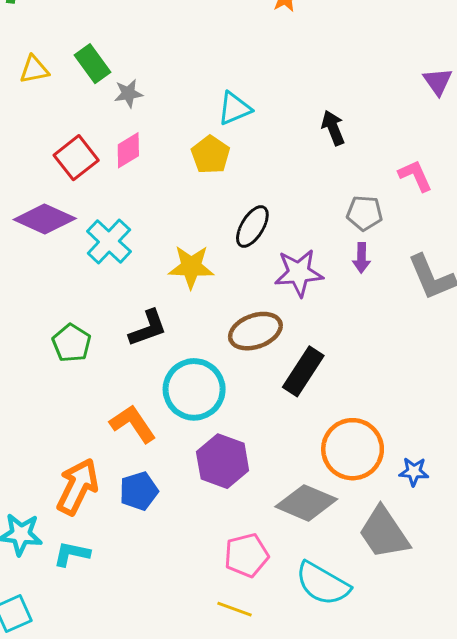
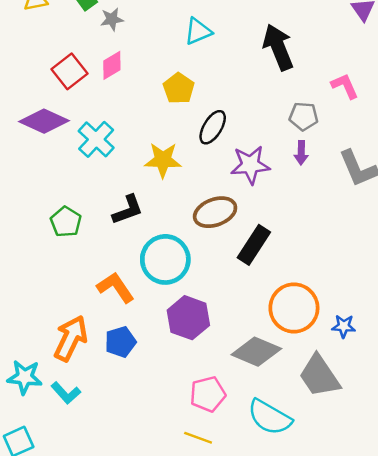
black arrow: (333, 128) -> (278, 47), size x1.6
yellow pentagon: (211, 155) -> (179, 88), moved
cyan L-shape: (72, 554) -> (66, 393), turned -144

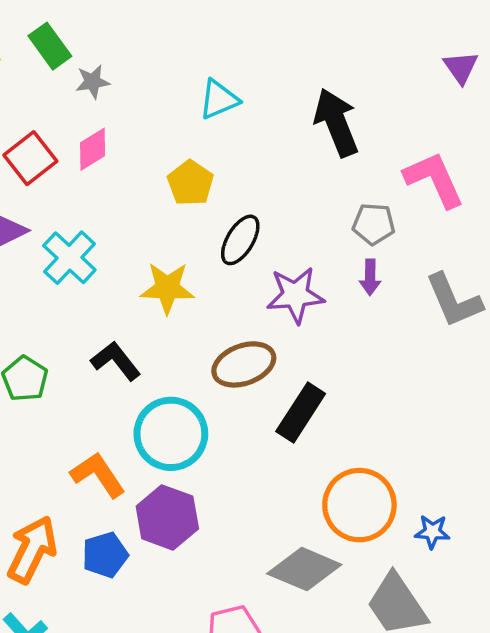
pink L-shape: (345, 86) -> (434, 179), size x1.5
black L-shape: (128, 210) -> (116, 361), turned -108
purple hexagon: (188, 318) -> (167, 517), moved

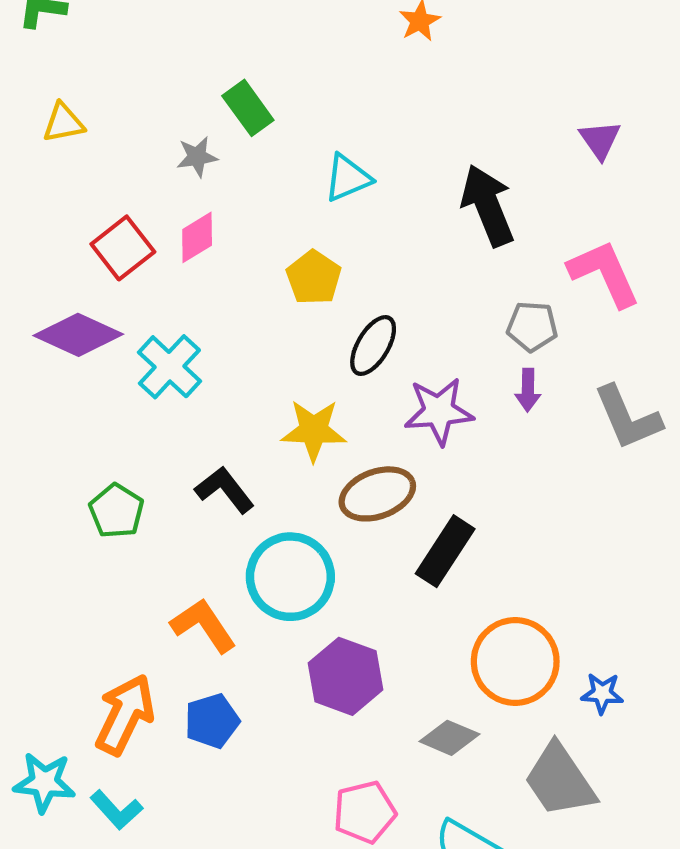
green rectangle: (50, 46) -> (248, 108), moved
purple triangle: (461, 67) -> (600, 140), moved
yellow star: (167, 288) -> (314, 430), moved
purple hexagon: (167, 517) -> (346, 676), moved
gray diamond: (304, 569) -> (449, 738), size x0.7

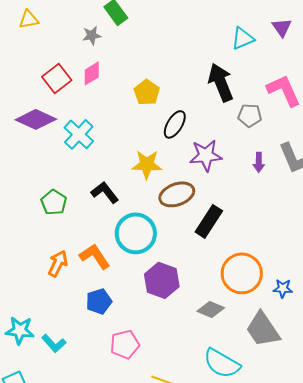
cyan triangle: (348, 178) -> (243, 38), moved
black arrow: (488, 206) -> (221, 82), moved
purple arrow: (528, 390) -> (259, 162), moved
orange arrow: (125, 715) -> (58, 263), moved, size x0.7
pink pentagon: (365, 812) -> (125, 344), moved

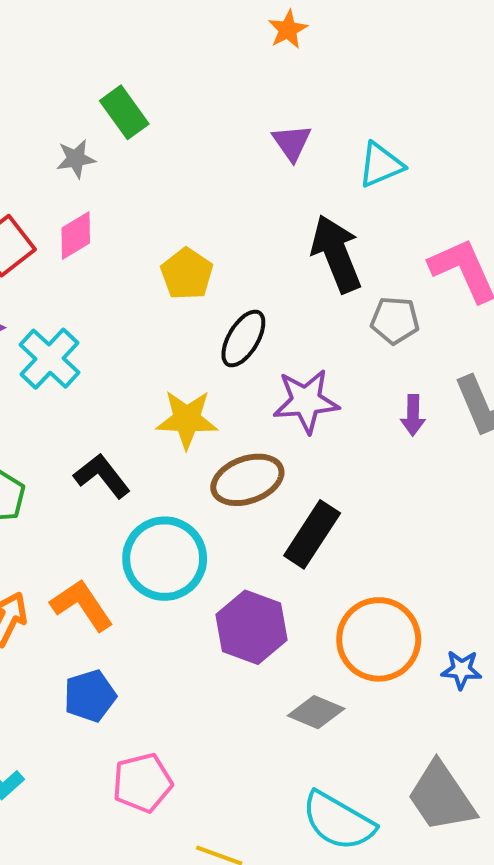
purple triangle: (282, 27) -> (292, 143), moved
purple hexagon: (162, 280) -> (251, 627), moved
gray trapezoid: (263, 329) -> (441, 797), moved

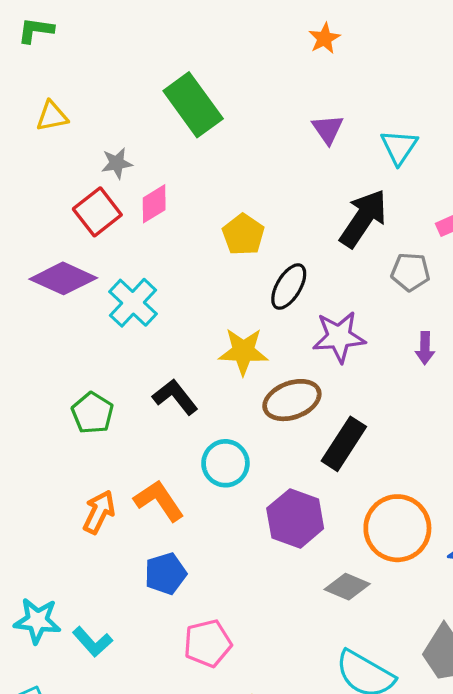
green rectangle: (124, 112) -> (193, 105), size x1.5
gray star: (76, 159) -> (117, 163), moved
cyan triangle: (381, 165) -> (399, 147), turned -33
black arrow: (336, 254) -> (363, 218), turned 56
cyan circle: (165, 559) -> (225, 463), size x0.7

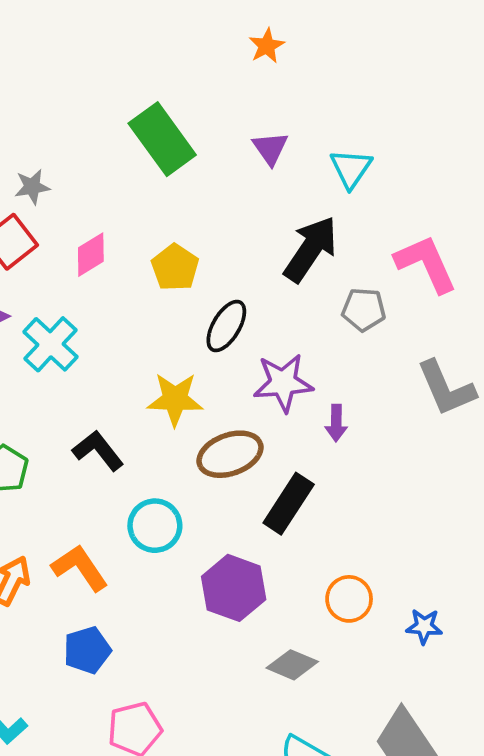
green rectangle: (193, 105) -> (162, 139), moved
pink diamond: (154, 204) -> (91, 255), moved
purple arrow: (425, 348) -> (336, 423), moved
orange circle: (397, 528) -> (349, 599), size x0.6

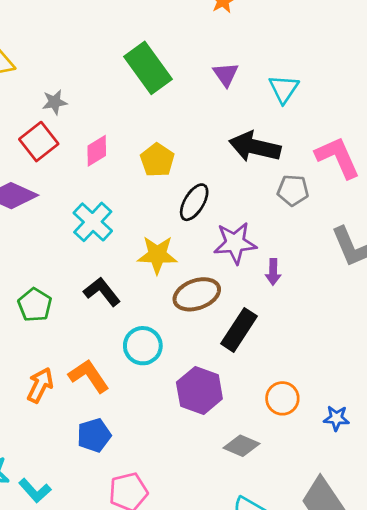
black arrow: (311, 249) -> (255, 147), turned -111
cyan cross: (50, 344) -> (93, 222), moved

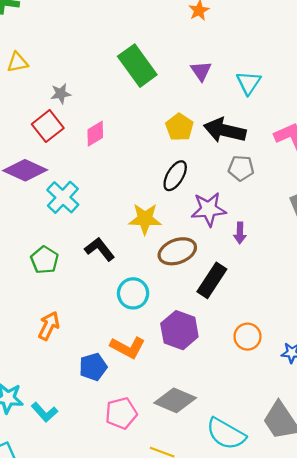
yellow pentagon: (157, 160) -> (179, 127), moved
gray pentagon: (293, 190) -> (241, 168), moved
cyan cross: (93, 222) -> (63, 197), moved
orange L-shape: (89, 376) -> (128, 347), moved, turned 152
gray diamond: (242, 446) -> (175, 400), moved, size x1.4

